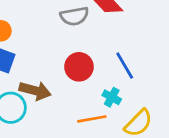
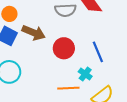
brown arrow: (35, 91) -> (34, 33), moved

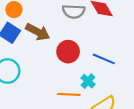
blue line: (98, 52) -> (104, 59), turned -50

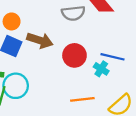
cyan cross: (88, 81) -> (101, 69), moved

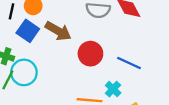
cyan cross: (101, 69) -> (113, 89), moved

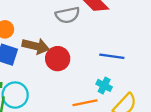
red circle: (90, 54) -> (58, 59), moved

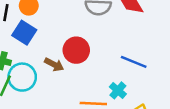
brown arrow: (36, 46) -> (54, 65), moved, size x0.7

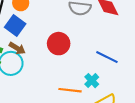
brown arrow: (54, 65) -> (17, 48), moved

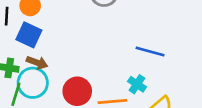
red circle: (59, 44) -> (77, 91), moved

